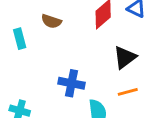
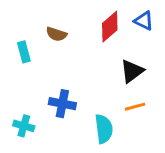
blue cross: (72, 83) -> (62, 104), moved

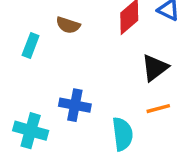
cyan rectangle: (24, 52) -> (31, 46), turned 36
cyan cross: (24, 126) -> (31, 131), size x1.4

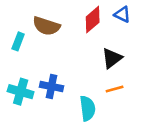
brown semicircle: (68, 25) -> (46, 26), size x1.5
cyan cross: (31, 131) -> (21, 92), moved

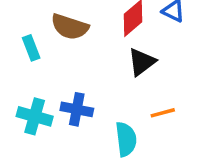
cyan rectangle: (18, 41) -> (31, 48), turned -42
black triangle: (112, 58) -> (142, 62), moved

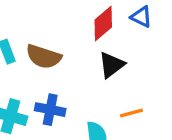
brown semicircle: (70, 27) -> (44, 57), moved

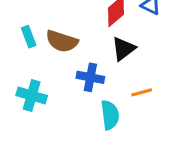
blue cross: (50, 110) -> (90, 77), moved

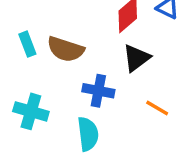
orange line: (142, 92) -> (157, 108), turned 45
cyan semicircle: (110, 115) -> (88, 134), moved

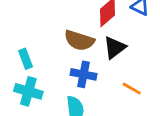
cyan rectangle: (27, 44) -> (26, 59), moved
brown semicircle: (66, 49) -> (79, 40), moved

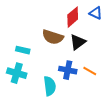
cyan rectangle: (26, 59) -> (23, 50), moved, turned -56
blue cross: (84, 74) -> (68, 70), moved

